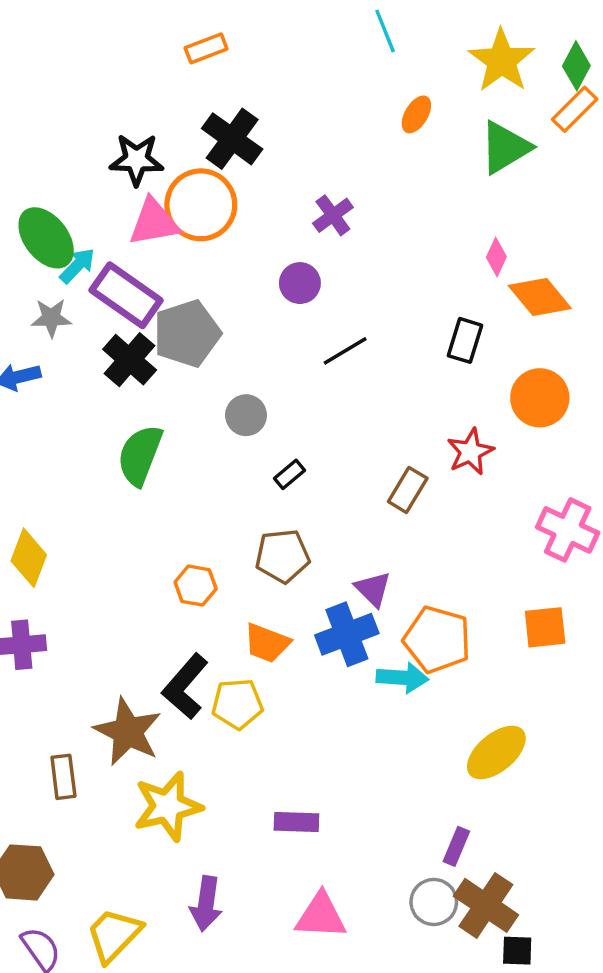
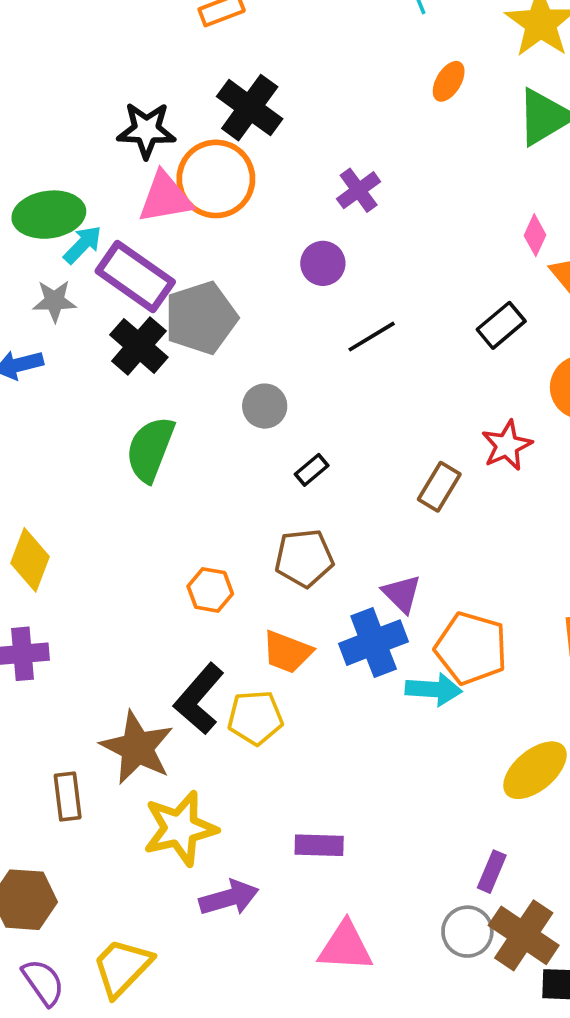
green ellipse: (46, 238) -> (49, 215), turned -60
black rectangle: (465, 340) -> (501, 325), turned 33
purple arrow: (206, 904) -> (229, 898), moved, turned -114

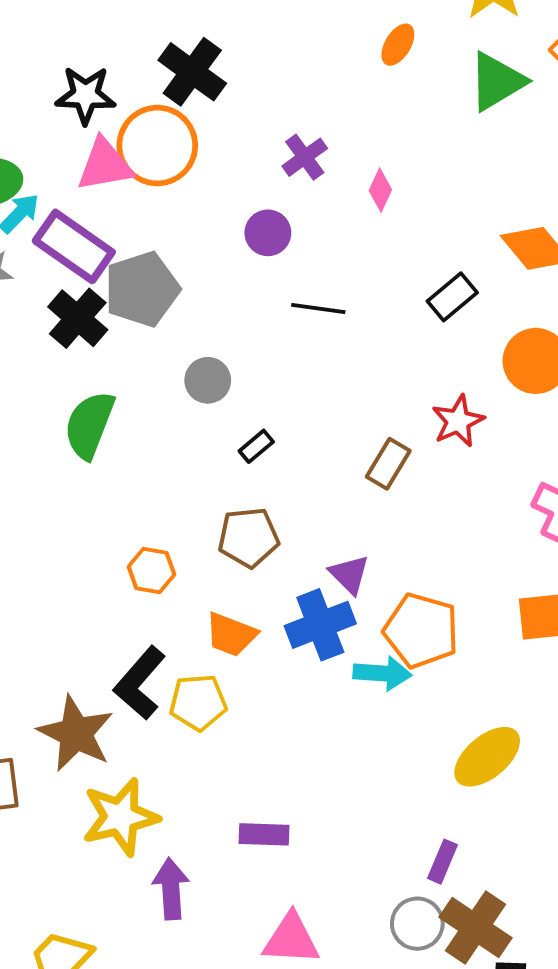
pink diamond: (535, 235) -> (380, 190), moved
black line: (372, 337) -> (318, 309), turned 39
purple arrow: (229, 898) -> (171, 889), turned -78

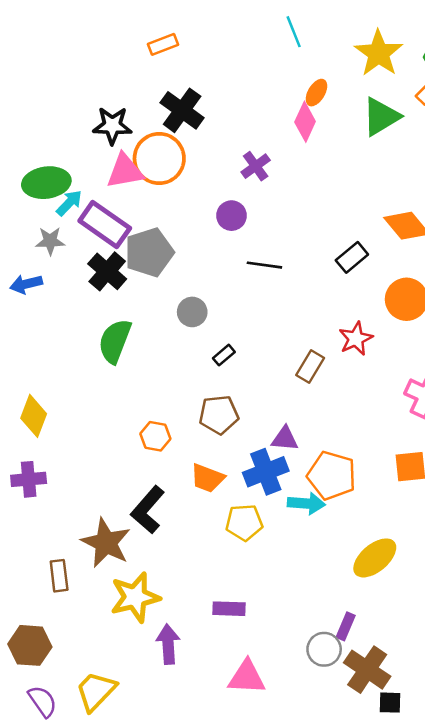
pink diamond: (380, 190) -> (305, 122), moved, size x1.4
purple triangle: (349, 574) -> (285, 439), turned -40
yellow pentagon: (198, 702) -> (244, 522), moved
gray circle: (417, 924) -> (324, 649), moved

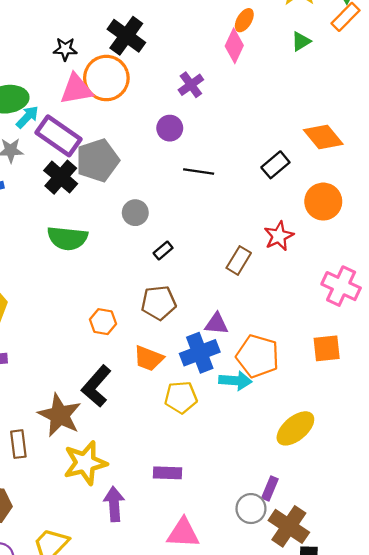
green triangle: (381, 117) -> (301, 41), size x0.6
black star: (112, 126) -> (65, 49), size x0.7
green semicircle: (115, 341) -> (67, 238), turned -105

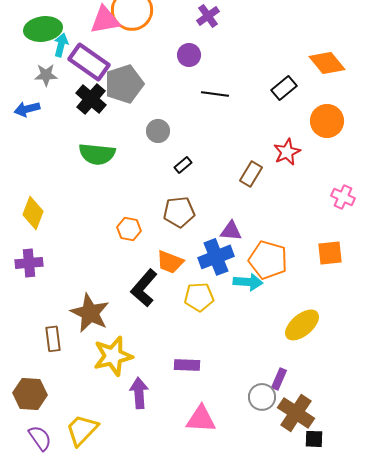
cyan arrow: (27, 117) -> (61, 45), turned -30
pink cross: (341, 286) -> (343, 197), size x0.7
black L-shape: (96, 386) -> (144, 288), moved

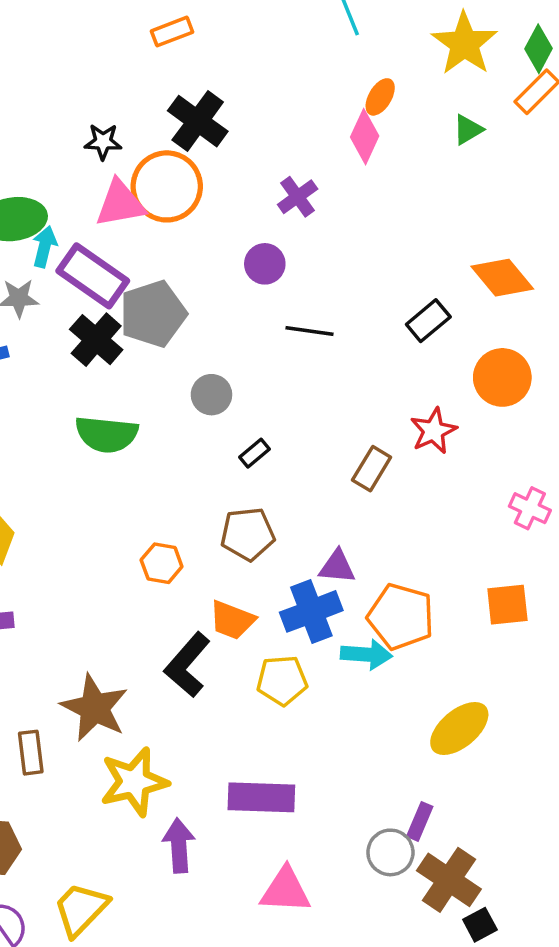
purple rectangle: (187, 365) -> (261, 797), size x1.5
black square: (314, 439) -> (480, 925), turned -30

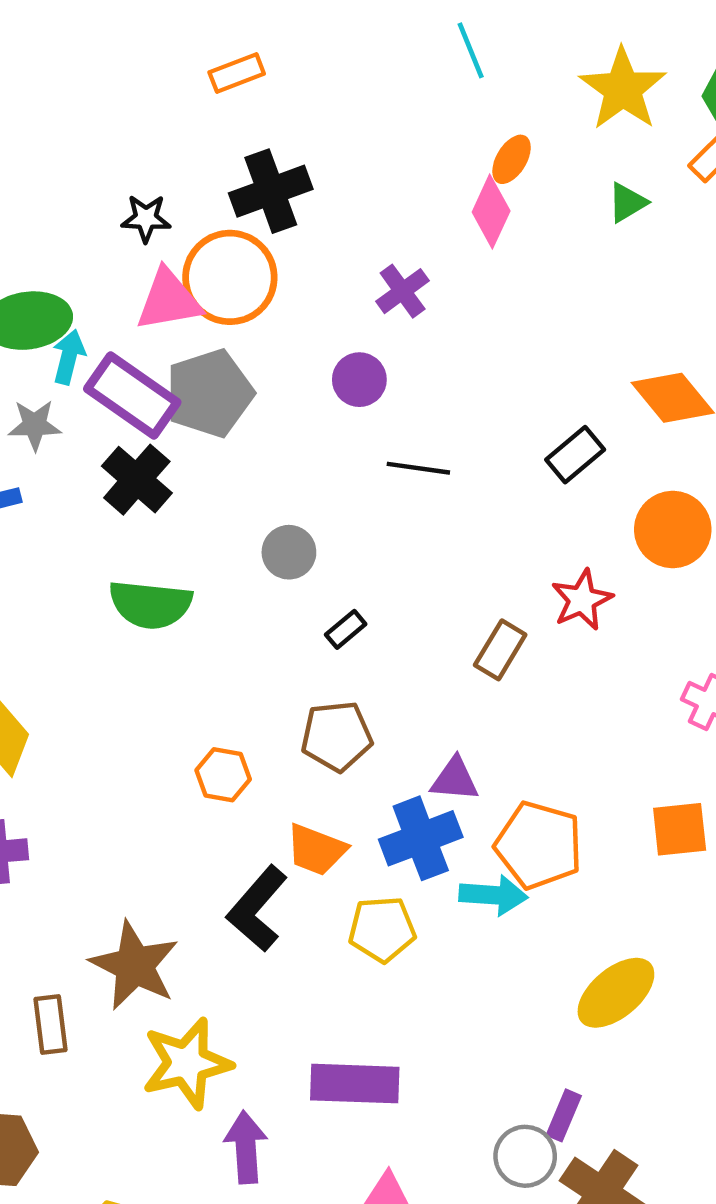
black cross: (198, 121) -> (271, 191), turned 34
gray pentagon: (153, 314) -> (209, 393), moved

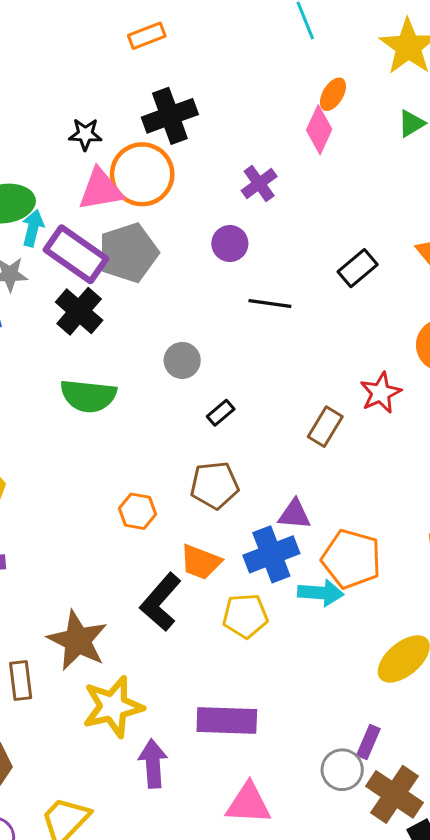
black rectangle: (575, 455) -> (358, 268), moved

